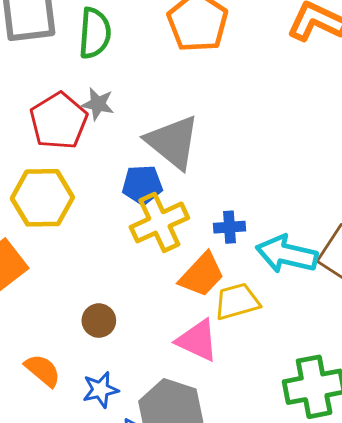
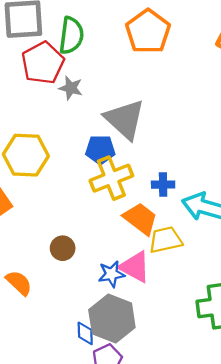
red pentagon: (59, 121) -> (43, 63), moved
orange trapezoid: (202, 275) -> (141, 219), turned -99
blue star: (101, 390) -> (111, 274), moved

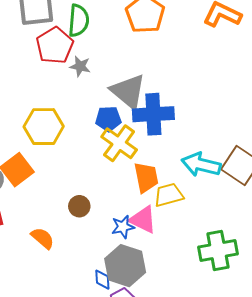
yellow cross: (111, 178) -> (119, 143), turned -30
blue cross: (163, 185) -> (153, 114), moved, size x2.0
orange trapezoid: (141, 219) -> (146, 177), turned 44

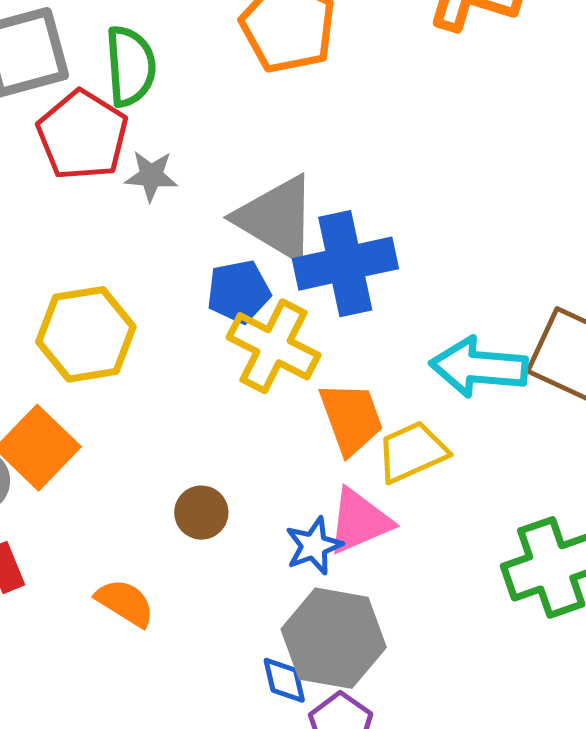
pink triangle: (143, 220) -> (359, 521), turned -40

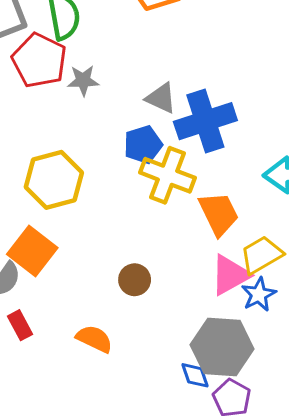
gray triangle: (276, 218) -> (161, 98), size x0.6
yellow trapezoid: (412, 452) -> (261, 255), moved
blue star: (314, 546) -> (259, 294), moved

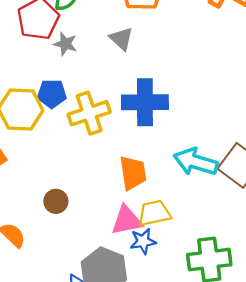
gray triangle: (161, 98) -> (121, 39), moved
blue pentagon: (143, 145) -> (52, 94), moved
yellow cross: (167, 175) -> (89, 113), moved, turned 33

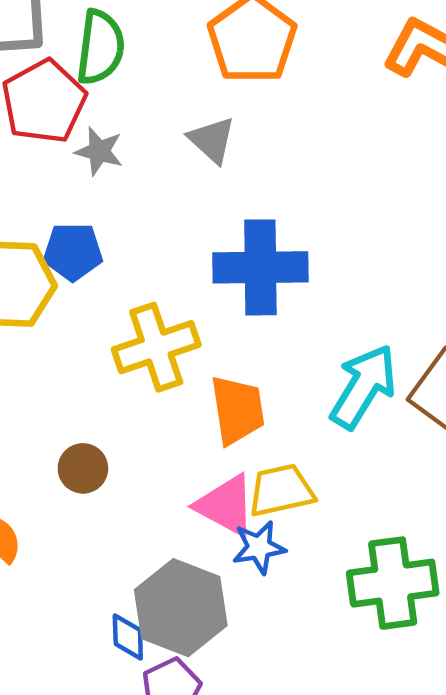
yellow cross: (89, 113) -> (156, 347), moved
cyan arrow: (196, 162) -> (363, 387), turned 105
pink triangle: (127, 220) -> (226, 505), turned 40

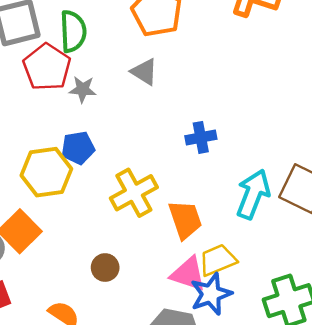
blue cross: (260, 267) -> (201, 137), moved, size x0.6
blue star: (259, 547) -> (211, 294), size x1.4

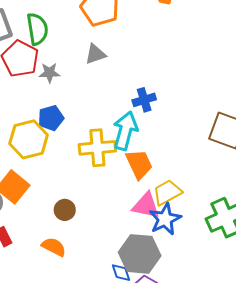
gray triangle: (144, 72) -> (95, 54), turned -45
yellow cross: (134, 193) -> (97, 148), turned 30
cyan arrow: (253, 194) -> (125, 131), moved
brown circle: (105, 268) -> (65, 210), moved

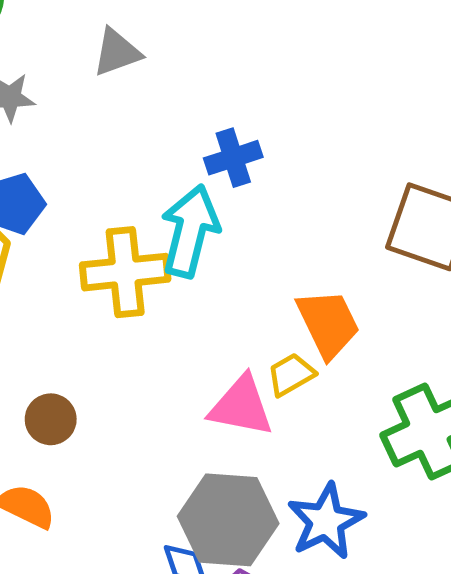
orange trapezoid: (139, 164) -> (328, 324), moved
yellow trapezoid: (167, 192) -> (291, 375), size x0.7
blue star: (165, 219) -> (326, 521), moved

